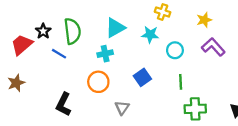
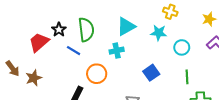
orange circle: (98, 82) -> (97, 74), moved

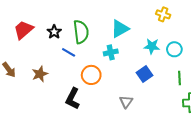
cyan star: (159, 33) -> (152, 46), moved
red trapezoid: (39, 42) -> (23, 30), moved
brown star: (34, 78) -> (40, 74), moved

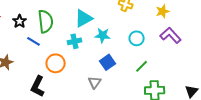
cyan star: (152, 46) -> (103, 35), moved
green line: (180, 78) -> (142, 66), turned 48
gray triangle: (126, 102) -> (95, 82), moved

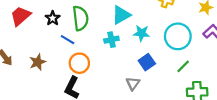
cyan circle: (137, 38) -> (178, 36), size x1.6
orange circle: (56, 63) -> (79, 63), moved

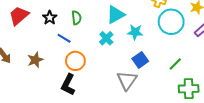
green semicircle: (80, 18) -> (76, 18), size x0.6
cyan circle: (178, 36) -> (171, 22), moved
cyan cross: (111, 40) -> (106, 38), turned -32
gray triangle: (133, 83) -> (127, 80), size x1.5

